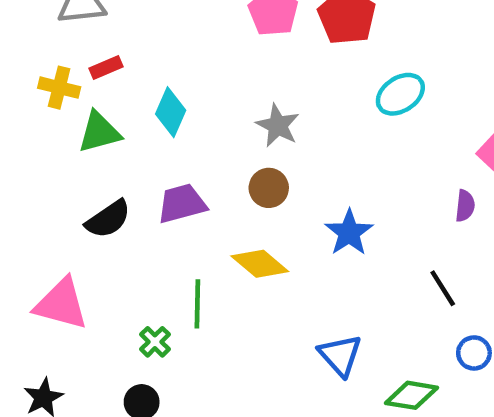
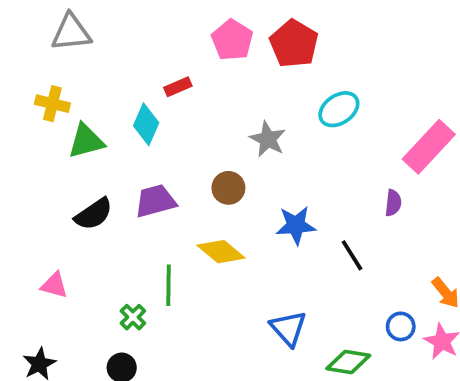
red rectangle: (106, 67) -> (178, 87), moved
gray star: (278, 125) -> (268, 139), moved
blue star: (349, 233) -> (296, 225), turned 30
black line: (443, 288) -> (352, 255), moved
pink triangle: (61, 304) -> (54, 285), size x0.6

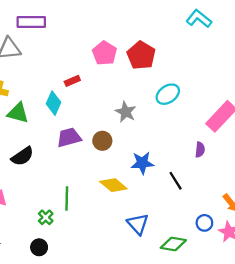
green triangle: (86, 141) -> (18, 113), turned 30
purple trapezoid: (155, 201) -> (69, 137), moved
yellow diamond: (221, 252) -> (113, 185), moved

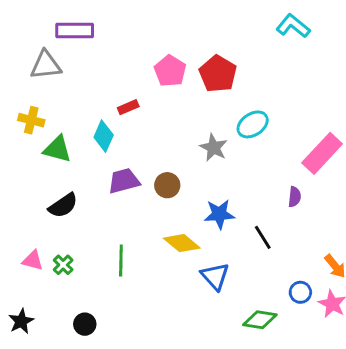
gray star: (126, 112) -> (214, 148), moved
green cross: (46, 217) -> (63, 265), moved
blue triangle: (138, 224) -> (215, 276), moved

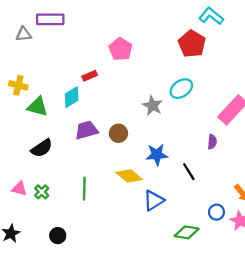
gray triangle: (46, 65) -> (24, 34), moved, size x0.7
red pentagon: (218, 74) -> (192, 44), moved
cyan diamond: (104, 136) -> (72, 97), turned 35
blue triangle: (215, 276) -> (154, 200), turned 40

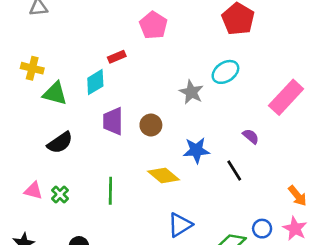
purple trapezoid: (86, 130) -> (113, 121), turned -75
purple semicircle: (212, 142) -> (251, 136), moved, turned -56
blue triangle: (154, 200) -> (180, 225), moved
blue circle: (216, 212) -> (262, 229), moved

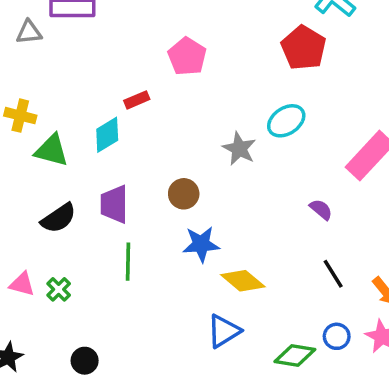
purple trapezoid: (113, 121) -> (114, 204), moved
blue star: (196, 150) -> (201, 244), moved
black line: (234, 170) -> (333, 274), moved
yellow diamond: (164, 176) -> (243, 281), moved
green line: (110, 191) -> (128, 262), moved

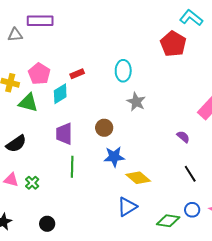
pink pentagon: (187, 56) -> (39, 74), moved
cyan ellipse: (286, 121) -> (123, 71), moved, turned -55
black semicircle: (59, 218) -> (16, 144), moved

